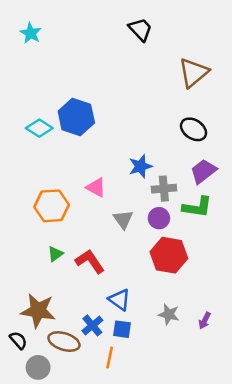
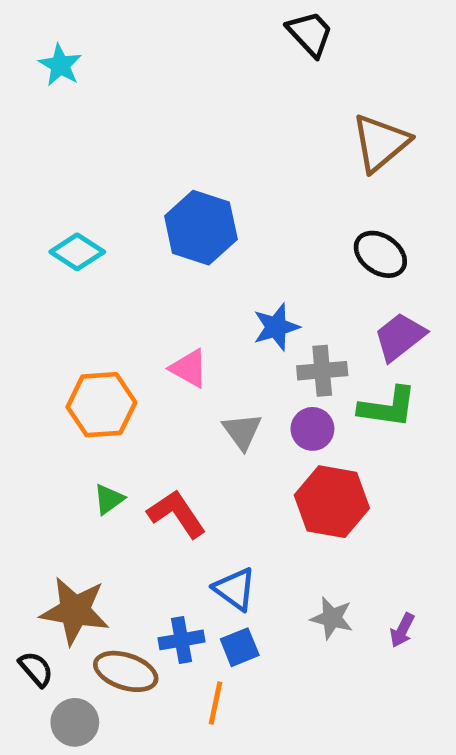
black trapezoid: (140, 29) -> (310, 34), moved
blue hexagon: (76, 117) -> (201, 228), moved
blue cross: (92, 325) -> (182, 640), turned 30
blue square: (122, 329) -> (240, 647), turned -30

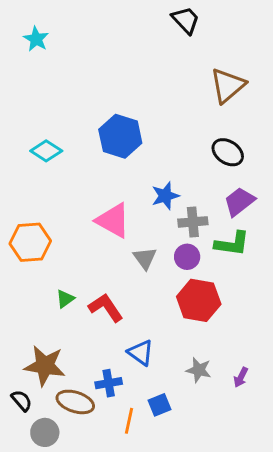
pink triangle: (189, 368) -> (113, 220), size x1.5
orange hexagon: (101, 405) -> (30, 242), moved
blue square: (240, 647) -> (159, 405), moved

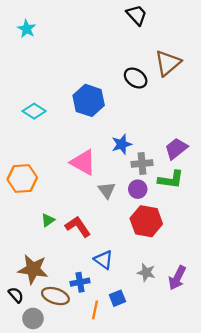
black ellipse: (228, 152) -> (136, 78), moved
purple arrow: (241, 377) -> (177, 278), size x1.6

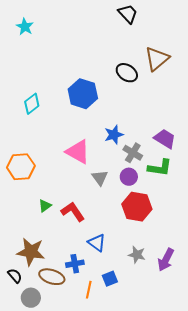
cyan diamond: (34, 111) -> (32, 104), turned -70
purple trapezoid: (176, 149) -> (165, 139), turned 70
gray cross: (142, 164) -> (133, 153), turned 36

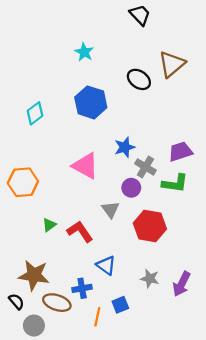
cyan star: (25, 27) -> (84, 52), moved
purple trapezoid: (165, 139) -> (180, 152), turned -50
purple circle: (129, 177) -> (131, 188), moved
gray triangle: (100, 178) -> (110, 210), moved

